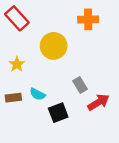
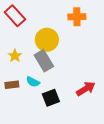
gray rectangle: (80, 85) -> (44, 61), moved, size x1.5

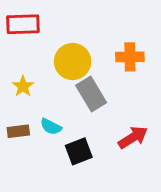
red rectangle: (15, 16) -> (23, 24), turned -50
orange cross: (77, 17) -> (130, 57), moved
gray rectangle: (44, 61) -> (91, 94), moved

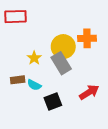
yellow circle: (73, 62) -> (63, 47), moved
yellow star: (23, 86) -> (34, 58), moved
brown rectangle: (18, 131) -> (18, 80), moved

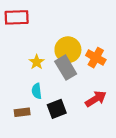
orange cross: (87, 38) -> (96, 58), moved, turned 30
brown rectangle: (18, 80) -> (22, 112), moved
cyan semicircle: (34, 85) -> (37, 91), turned 56

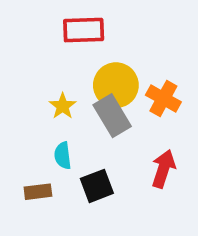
red rectangle: (17, 17) -> (84, 30), moved
red arrow: (96, 99) -> (163, 169), turned -40

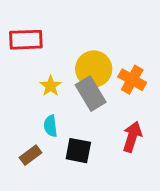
red rectangle: (84, 30) -> (26, 40), moved
black square: (97, 186) -> (78, 151), turned 32
brown rectangle: (38, 192) -> (31, 155), turned -30

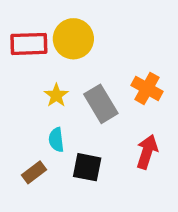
yellow circle: (94, 69) -> (73, 39), moved

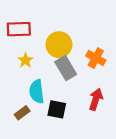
yellow circle: (73, 39) -> (59, 45), moved
yellow star: (56, 95) -> (25, 60), moved
cyan semicircle: (56, 140) -> (37, 92), size x1.5

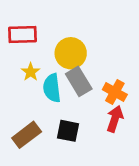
orange cross: (96, 58) -> (115, 92), moved
cyan semicircle: (37, 92) -> (52, 88), moved
brown rectangle: (22, 113) -> (27, 135), size x1.5

